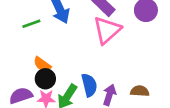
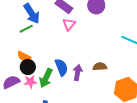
green line: (31, 24) -> (26, 29), moved
pink triangle: (107, 30) -> (69, 24), size x0.6

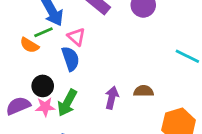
pink triangle: (69, 24) -> (76, 37), moved, turned -32
orange semicircle: (24, 57) -> (29, 45), moved
blue semicircle: (61, 67) -> (71, 59), moved

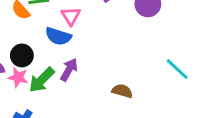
blue semicircle: (71, 59) -> (58, 36), turned 110
purple arrow: (112, 98) -> (69, 70), moved

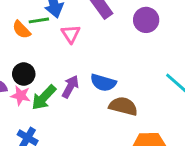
blue semicircle: (58, 36) -> (103, 83), moved
brown semicircle: (122, 91) -> (123, 106), size x1.4

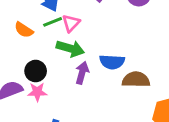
green line: (39, 20) -> (53, 22), moved
pink triangle: (71, 34) -> (71, 23), turned 30
green arrow: (44, 97) -> (70, 48), moved, turned -104

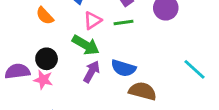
green line: (53, 22) -> (124, 23), moved

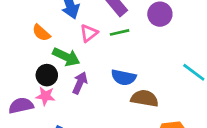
green arrow: (86, 45) -> (66, 57), moved
purple semicircle: (17, 71) -> (21, 106), moved
purple arrow: (92, 72) -> (80, 83), moved

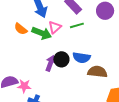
green arrow: (66, 57) -> (42, 33), moved
black circle: (47, 75) -> (61, 59), moved
pink star: (45, 96) -> (24, 86), moved

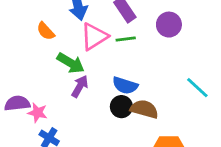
pink triangle: (55, 27) -> (94, 37), size x1.5
green arrow: (42, 33) -> (71, 63), moved
black circle: (61, 59) -> (121, 107), moved

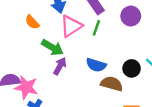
green line: (126, 39) -> (96, 28), turned -63
black circle: (121, 107) -> (132, 68), moved
pink star: (37, 113) -> (26, 87), size x1.5

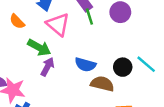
pink triangle: (71, 26) -> (58, 24), turned -45
green line: (96, 28) -> (89, 17), moved, turned -35

